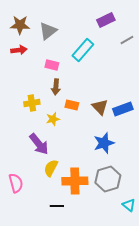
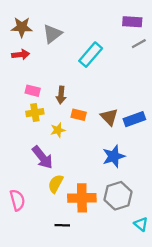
purple rectangle: (106, 20) -> (132, 22), moved, turned 30
pink rectangle: (52, 65) -> (33, 91), moved

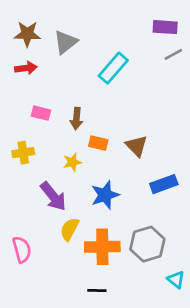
yellow cross: (35, 113) -> (23, 153), moved
blue rectangle: (134, 119) -> (164, 184), moved
blue star: (114, 156) -> (105, 195), moved
black line: (62, 225) -> (97, 290), moved

